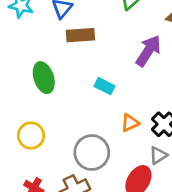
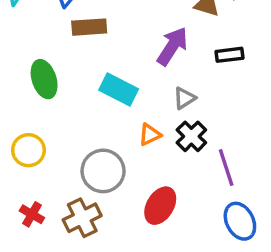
cyan rectangle: (104, 86) -> (119, 89), size x1.5
gray triangle: (158, 155) -> (184, 98), moved

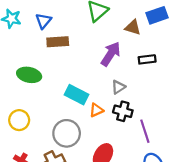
green ellipse: (44, 79) -> (29, 75), turned -60
cyan rectangle: (119, 89) -> (76, 95), moved
black cross: (191, 136) -> (123, 111), turned -30

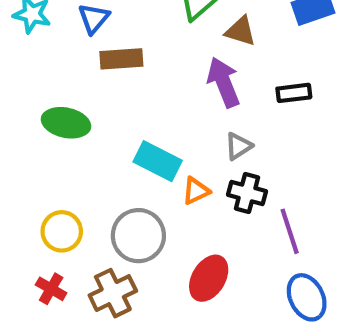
brown triangle: (133, 27) -> (241, 31), moved
purple arrow: (111, 54) -> (224, 82), turned -55
yellow circle: (19, 120) -> (62, 231), moved

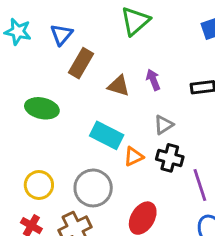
brown triangle: (241, 31) -> (119, 86), moved
brown rectangle: (121, 59) -> (81, 63), turned -56
purple arrow: (224, 82) -> (153, 80), size x0.6

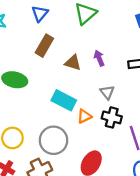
blue triangle: (61, 35) -> (40, 14), moved
gray triangle: (164, 125) -> (107, 92), turned -35

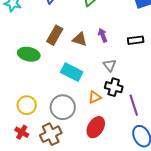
brown rectangle: (44, 46) -> (55, 35), moved
orange triangle: (84, 116) -> (95, 97), moved

